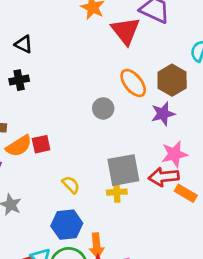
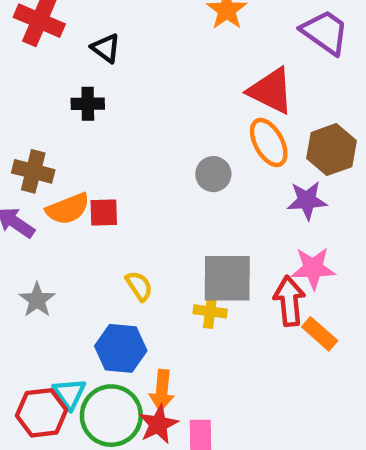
red triangle: (126, 31) -> (271, 91), moved, turned -36
red arrow: (164, 177) -> (289, 301), turned 80

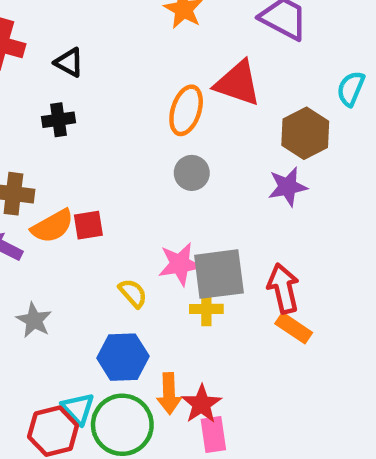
orange ellipse: (269, 143) -> (186, 110), moved, turned 54
pink star: (313, 268) -> (180, 264), moved
orange rectangle: (320, 334) -> (294, 328), moved
red star: (158, 424) -> (202, 404), moved

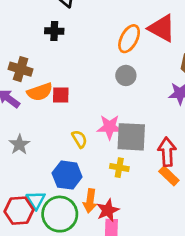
yellow cross: (206, 309) -> (119, 168), moved

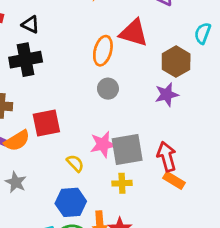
black cross: (54, 31) -> (26, 60), size x1.6
orange semicircle: (40, 92) -> (17, 141), moved
red square: (61, 95) -> (46, 123), size x1.5

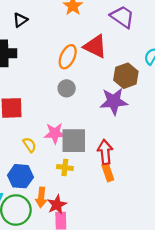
black triangle: (31, 25) -> (20, 20), moved, turned 49
purple star: (167, 95) -> (114, 101), size x1.4
orange rectangle: (174, 180) -> (108, 172), turned 30

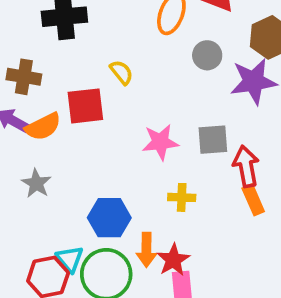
gray circle: (67, 88) -> (207, 55), moved
gray square: (74, 141) -> (213, 140), moved, size x0.7
yellow semicircle: (30, 145) -> (121, 72), moved

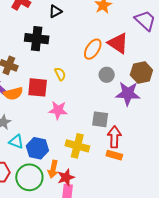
pink star: (160, 142) -> (58, 110), moved
yellow cross: (182, 197) -> (77, 146), size x1.6
orange rectangle: (253, 200) -> (114, 155), turned -63
cyan triangle: (70, 259) -> (16, 142), moved, turned -42

